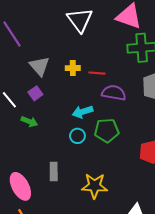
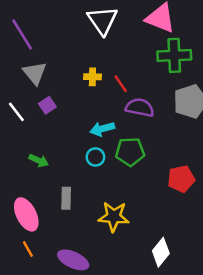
gray triangle: (39, 66) -> (35, 73), moved
red line: (97, 73) -> (121, 84), turned 49
green arrow: (29, 122) -> (39, 161), moved

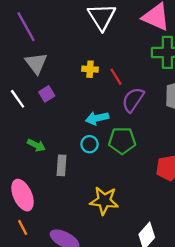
purple semicircle: (140, 108) -> (133, 100), turned -70
gray rectangle: (66, 198) -> (62, 165), moved

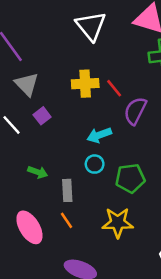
yellow cross: (90, 69) -> (85, 84), size x1.5
green pentagon: (122, 141) -> (130, 178), moved
orange line: (23, 227) -> (66, 220), moved

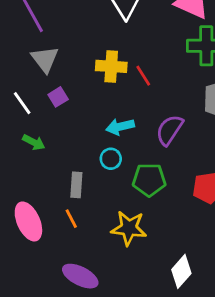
purple semicircle: (135, 111) -> (169, 130), moved
green arrow: (38, 172) -> (34, 142), moved

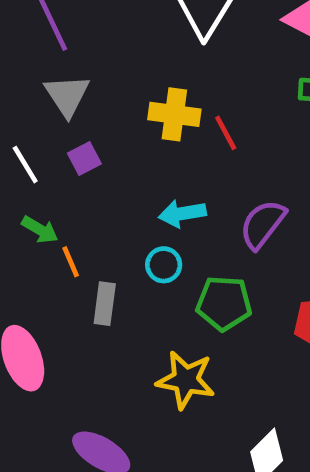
orange line: (71, 219) -> (71, 262), moved

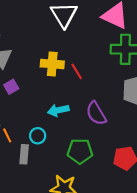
purple semicircle: (263, 224) -> (96, 113), turned -65
cyan circle: (164, 265) -> (38, 136), moved

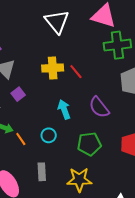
cyan arrow: (58, 110) -> (64, 109), turned 90
gray rectangle: (24, 154) -> (42, 172), moved

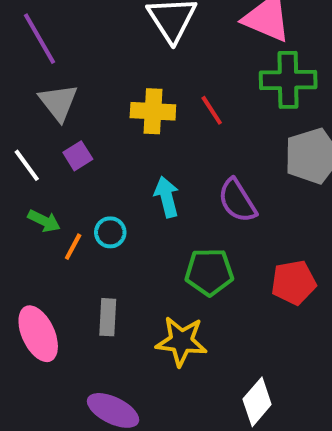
red line: (76, 72) -> (212, 110), moved
cyan circle: (49, 135) -> (110, 232), moved
orange line: (21, 139) -> (73, 247), turned 56

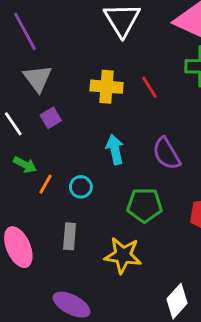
cyan circle: (110, 232) -> (81, 187), moved

